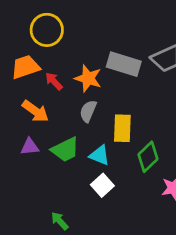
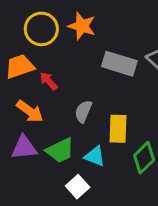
orange star: (88, 78) -> (82, 26), moved
purple triangle: (30, 147) -> (24, 148), size x1.4
white square: (102, 185) -> (78, 187), moved

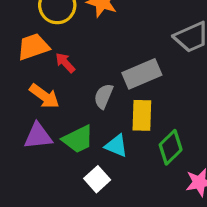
gray rectangle: (119, 64) -> (142, 74), moved, turned -40

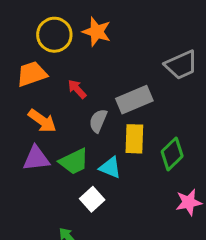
red arrow: (65, 63) -> (77, 89), moved
green diamond: (171, 147) -> (172, 154), moved

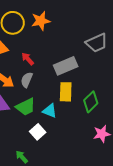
orange star: (97, 32) -> (41, 21), turned -30
gray semicircle: (98, 121) -> (27, 80), moved

